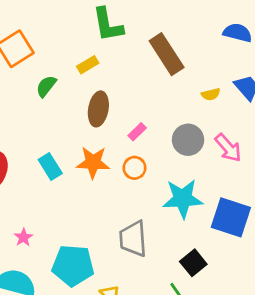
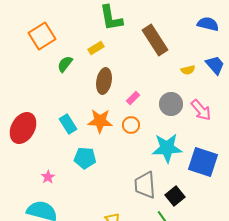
gray trapezoid: (133, 239) -> (145, 185), moved
cyan pentagon: (73, 266) -> (85, 158), moved, size x0.7

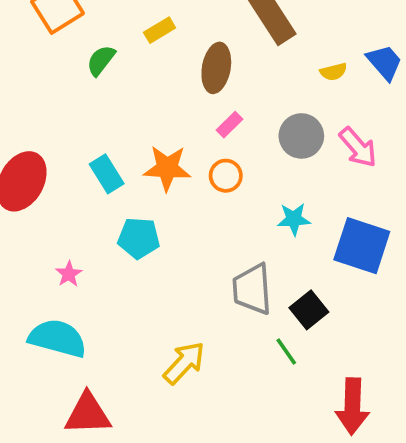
brown ellipse: (104, 81) -> (216, 68), moved
cyan star: (167, 148) -> (294, 219), size x0.6

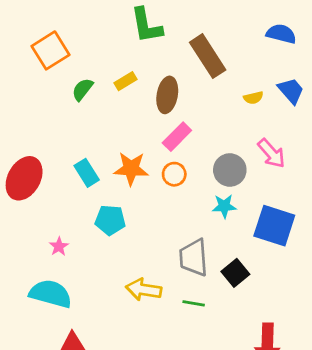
yellow rectangle: (160, 30) -> (126, 81), moved
pink rectangle: (230, 125) -> (177, 137), size x1.5
gray circle: (301, 136) -> (230, 170), moved
green line: (286, 351) -> (194, 303), moved, turned -45
yellow arrow: (184, 363) -> (144, 290), moved, turned -124

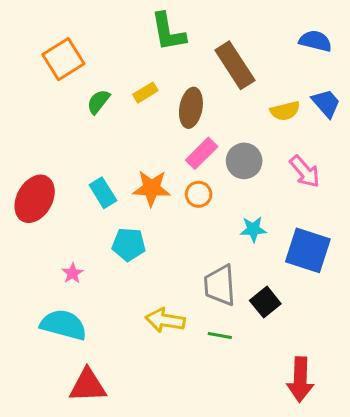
yellow semicircle: (253, 98) -> (285, 111), size x1.4
gray circle: (230, 170) -> (244, 161), moved

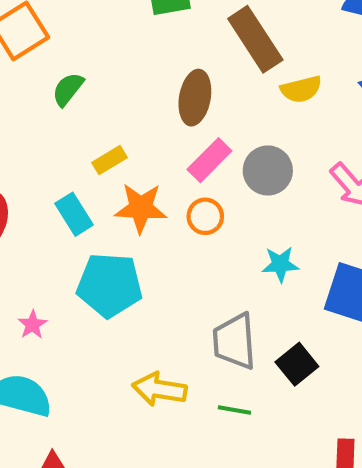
yellow rectangle: (145, 93) -> (109, 160), moved
yellow semicircle: (285, 111) -> (301, 89), moved
cyan pentagon: (129, 244) -> (109, 285), size x1.4

